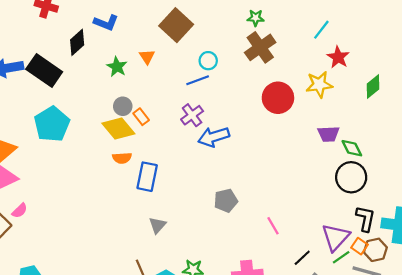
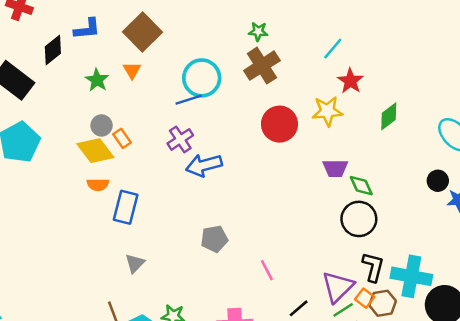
blue L-shape: (106, 23) -> (87, 29), turned -30
brown square: (176, 25) -> (143, 32), moved
cyan circle: (208, 61) -> (202, 78), size x1.8

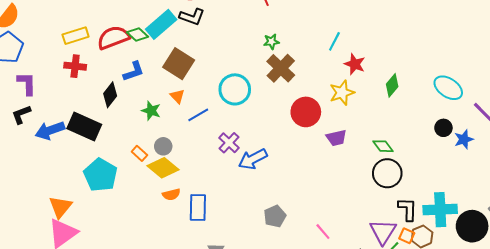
blue line: (189, 100) -> (198, 115), moved
orange rectangle: (122, 138) -> (139, 153), moved
purple trapezoid: (335, 168) -> (336, 138), moved

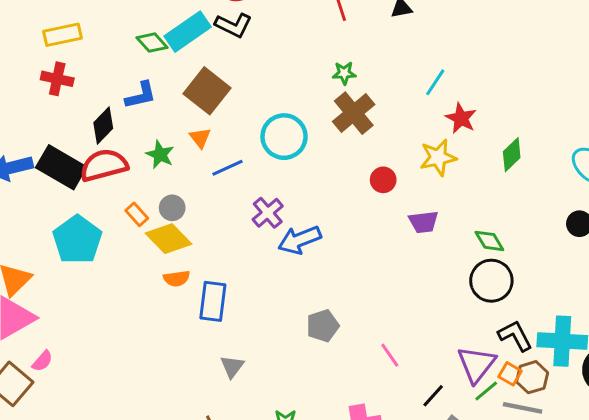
red semicircle: (113, 38) -> (104, 165), moved
red circle: (306, 112) -> (383, 180), size x0.6
black L-shape: (408, 209) -> (515, 336), turned -35

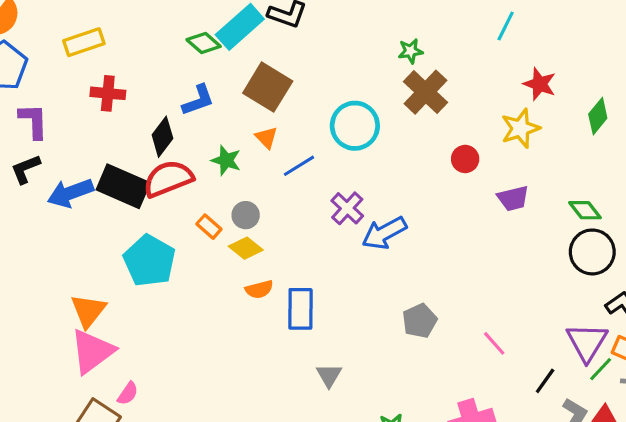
yellow rectangle: (62, 35) -> (84, 42), moved
cyan line: (435, 82) -> (506, 26), moved
yellow diamond: (169, 239) -> (246, 248), size x0.7

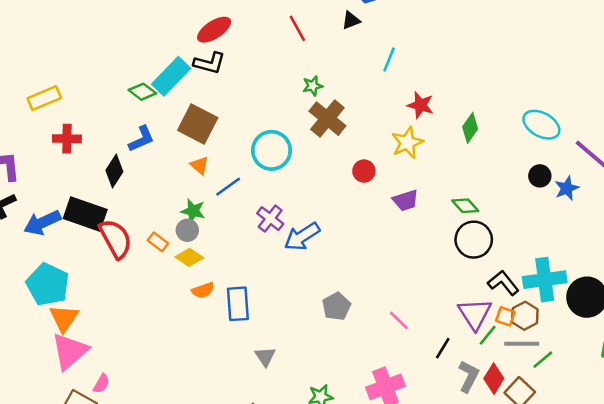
green star: (226, 160) -> (193, 211), moved
red semicircle: (168, 179) -> (116, 239), moved, turned 87
cyan pentagon: (149, 261) -> (48, 284), moved

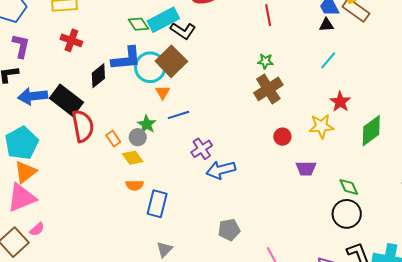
black triangle: (351, 20) -> (326, 25), moved
black L-shape: (209, 63) -> (183, 31), moved
green diamond: (470, 128) -> (371, 131), size x1.4
blue L-shape: (141, 139) -> (126, 59), size x1.4
cyan circle: (271, 150) -> (150, 67), moved

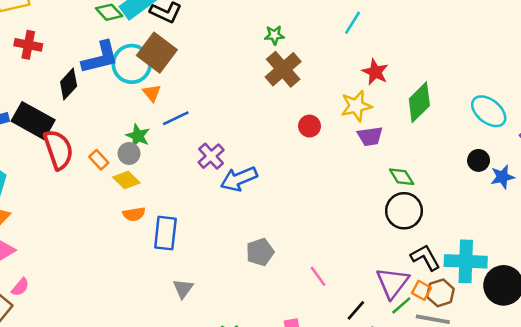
purple trapezoid: (306, 168) -> (370, 136), moved

